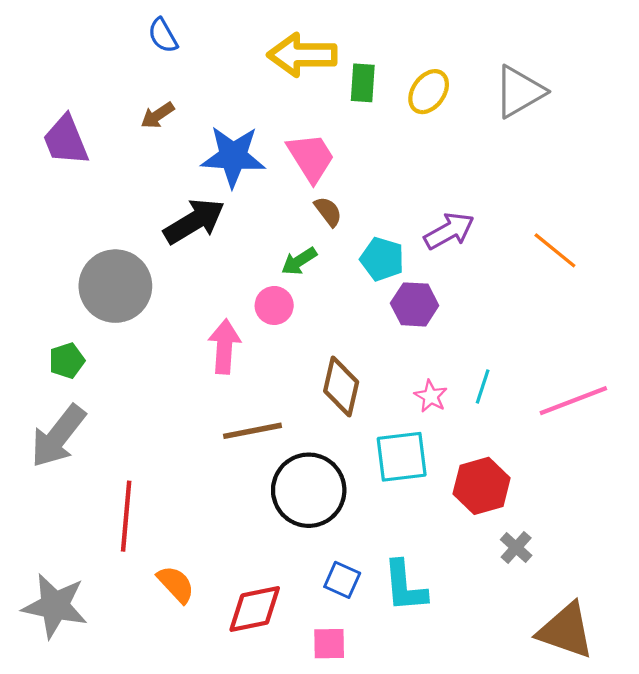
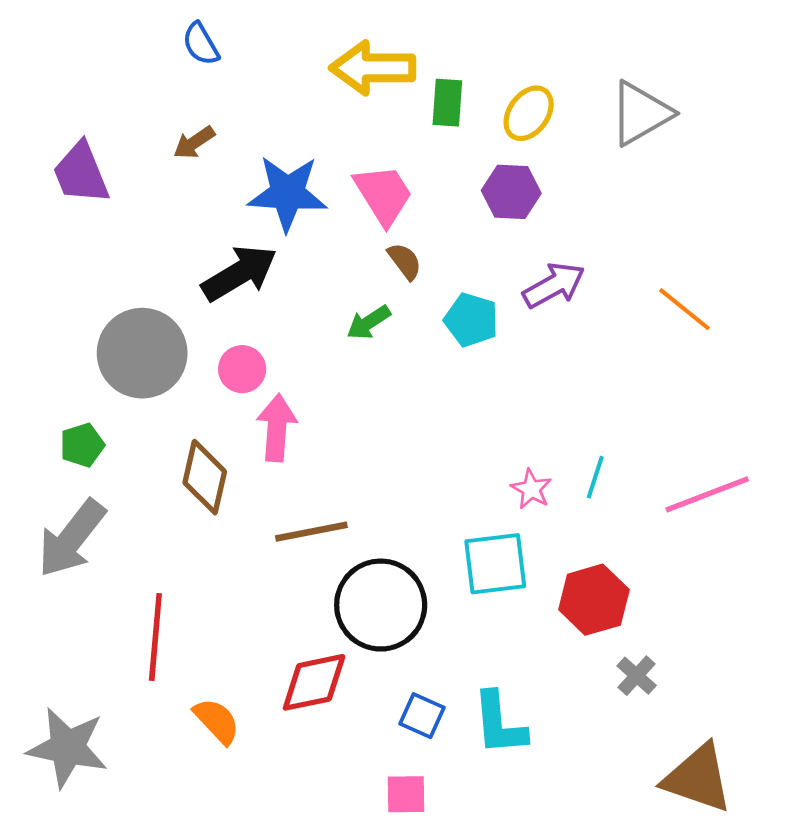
purple hexagon: (415, 304) -> (511, 192), moved
pink circle: (274, 305) -> (242, 369), moved
brown diamond: (341, 387) -> (205, 477), moved
red diamond: (255, 609) -> (314, 682), moved

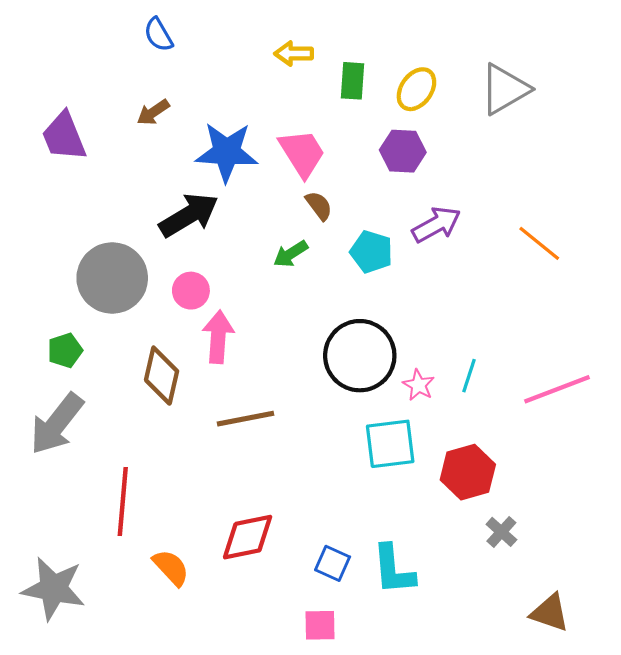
yellow arrow: (373, 68) -> (294, 54), size x0.6
black circle: (381, 605) -> (360, 356), moved
brown triangle: (698, 778) -> (550, 613), size x0.7

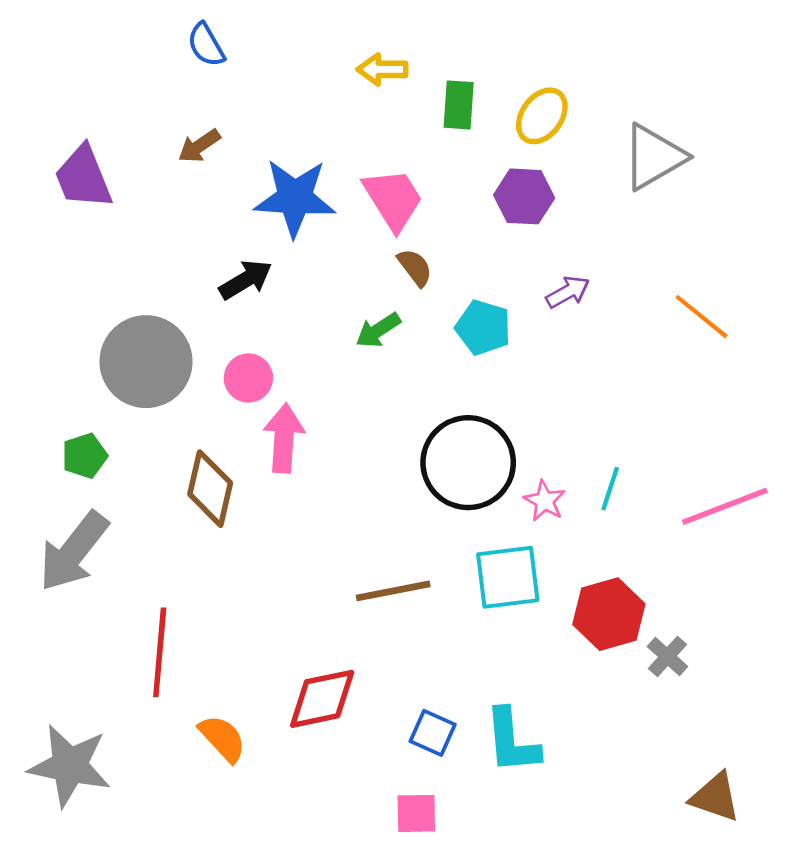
gray triangle: (505, 89) -> (654, 157), moved
black arrow: (189, 215) -> (246, 280), size x0.7
purple arrow: (436, 225) -> (568, 292), size x0.7
brown line: (245, 419) -> (393, 591), moved
gray cross: (501, 532) -> (667, 656), moved

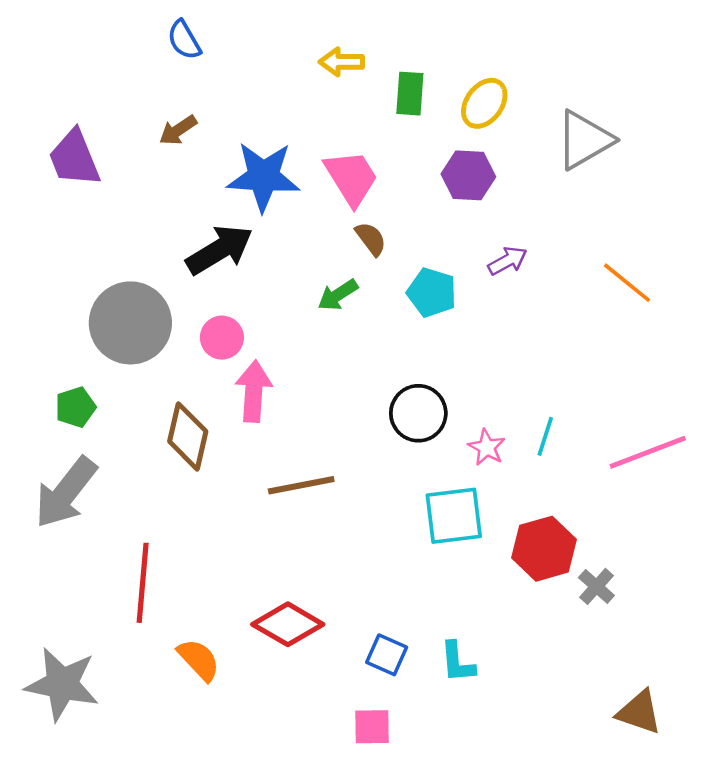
black arrow: (246, 280) -> (219, 250), size x1.4
black circle: (468, 463) -> (418, 413), size x0.7
brown line: (393, 591) -> (301, 485), moved
red diamond: (322, 699) -> (288, 624), turned 42
cyan L-shape: (512, 741) -> (457, 662), size x0.7

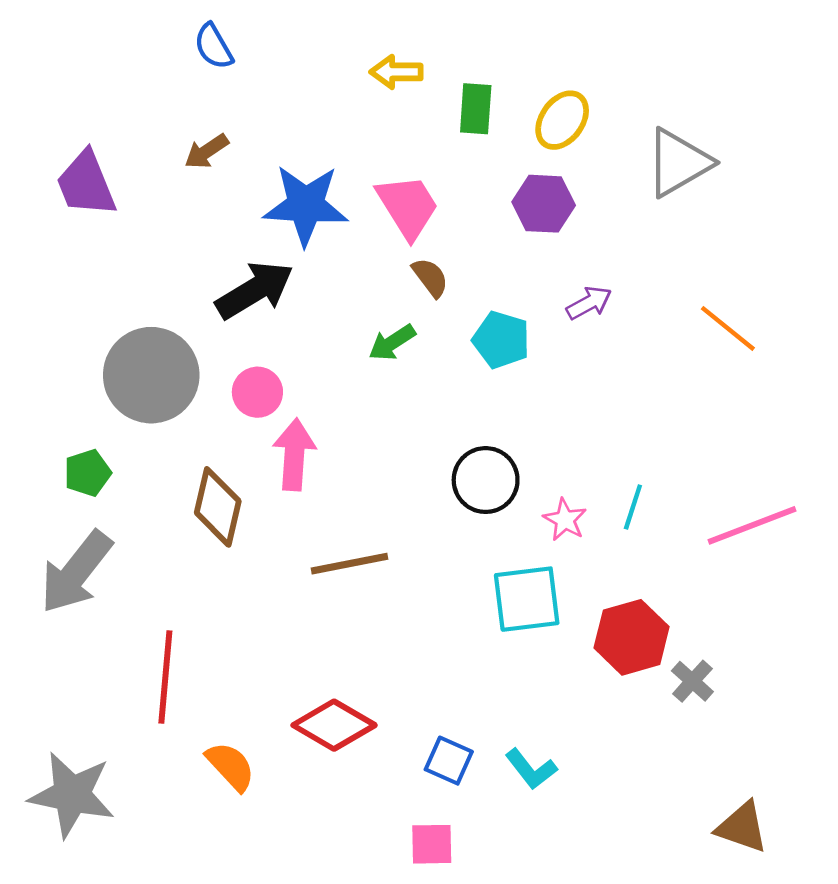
cyan L-shape: (457, 662) -> (531, 769), turned -33

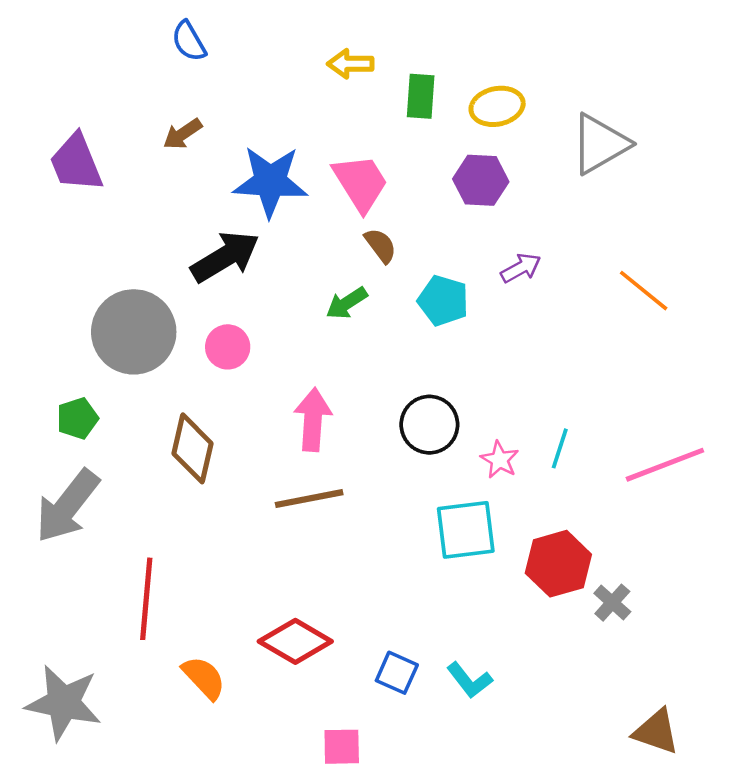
yellow ellipse: (562, 120) -> (497, 106), turned 42
pink arrow: (294, 455) -> (313, 420), moved
pink square: (432, 844) -> (342, 747), moved

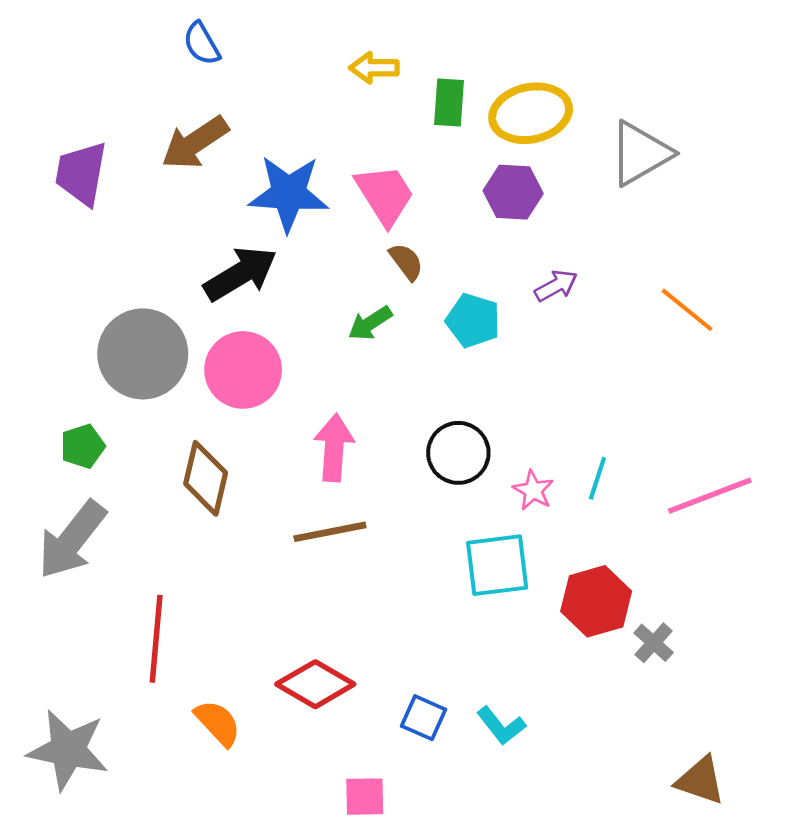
yellow ellipse: (497, 106) -> (531, 113), size x1.4
brown arrow: (183, 134) -> (195, 143), size x1.6
purple trapezoid: (76, 163) -> (81, 173), turned 32
pink circle: (228, 347) -> (243, 370), size x1.6

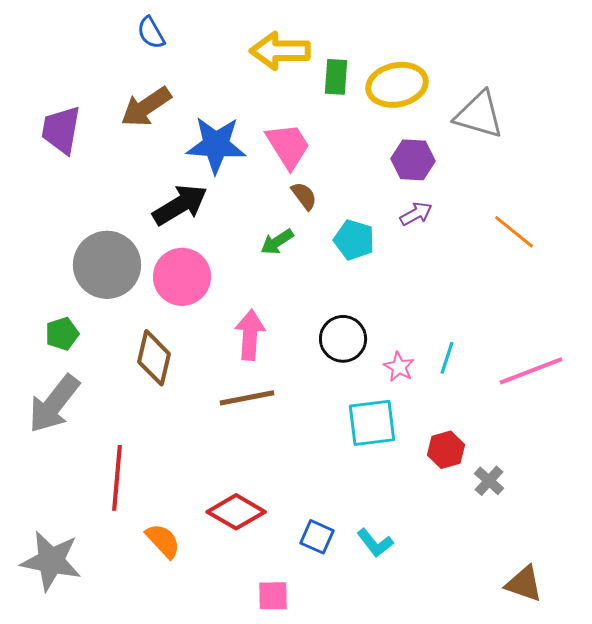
yellow arrow: (374, 68) -> (280, 51), size x1.6
gray triangle: (640, 153) -> (479, 115), turned 46
purple hexagon: (513, 192) -> (413, 160), moved
red hexagon: (596, 601) -> (446, 450), size x0.7

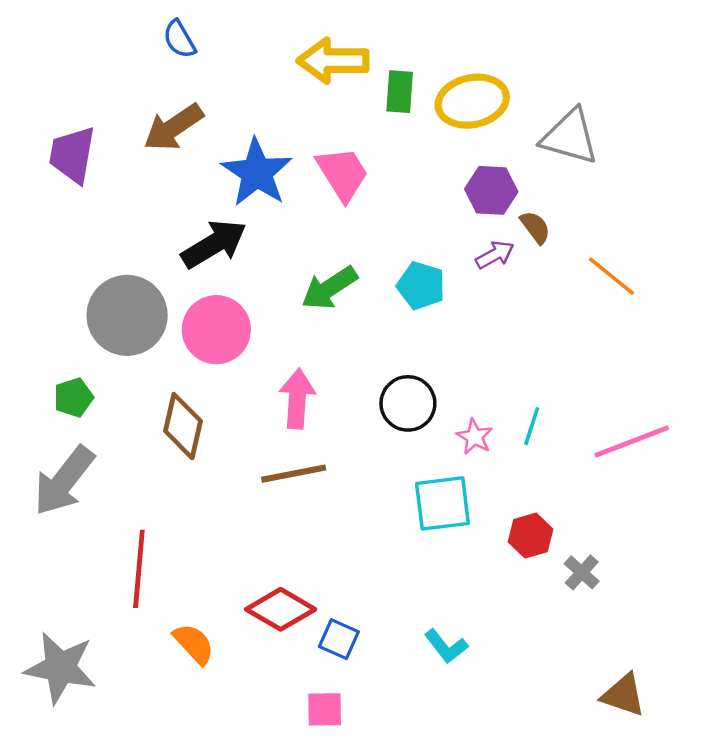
blue star: (216, 145) -> (257, 173), turned 30
brown semicircle: (304, 196) -> (535, 227), moved
green arrow: (277, 242) -> (329, 288), size x1.4
blue square: (317, 537) -> (339, 639), moved

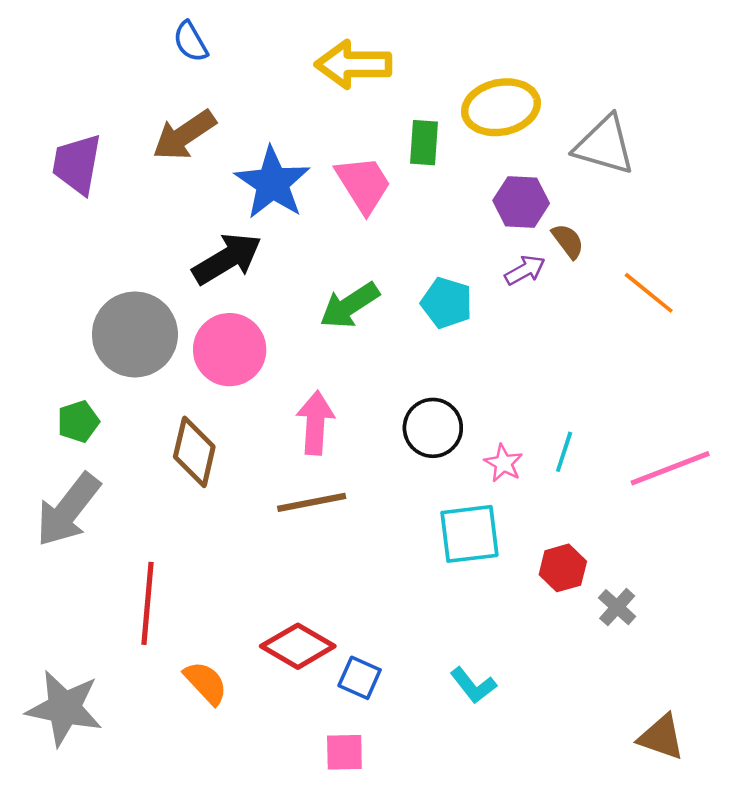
green rectangle: (400, 92) -> (424, 143), moved

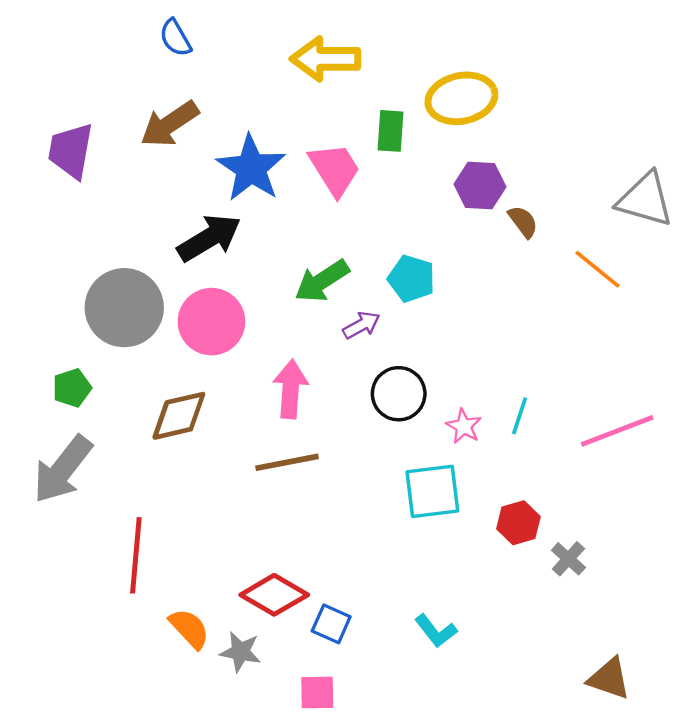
gray triangle: (604, 145) -> (645, 200), moved
purple arrow: (525, 270) -> (361, 325), moved
brown diamond: (194, 452) -> (179, 416), turned 64
gray star: (64, 708) -> (241, 652), moved, size x0.6

